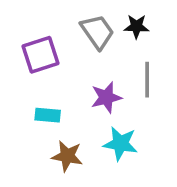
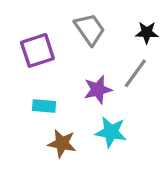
black star: (136, 26) -> (147, 33), moved
gray line: (147, 80) -> (135, 73), turned 36

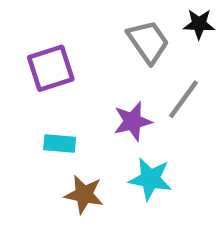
gray trapezoid: (90, 29) -> (148, 42), moved
black star: (147, 33) -> (199, 24), moved

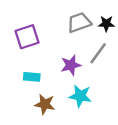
black star: (199, 24) -> (106, 24), moved
gray trapezoid: (148, 42) -> (79, 22), turned -75

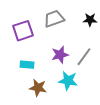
gray trapezoid: (79, 22) -> (54, 19), moved
gray line: (98, 53) -> (84, 57), moved

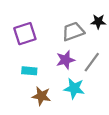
gray trapezoid: (54, 19) -> (73, 31), moved

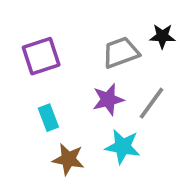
cyan rectangle: (29, 71) -> (48, 118), turned 64

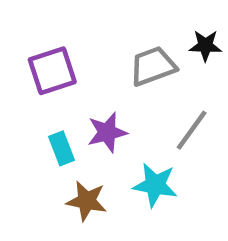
purple star: (108, 100) -> (107, 132), moved

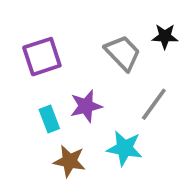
gray trapezoid: (153, 66) -> (123, 53), turned 66

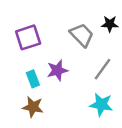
cyan star: (125, 148) -> (101, 105), moved
brown star: (69, 161) -> (33, 107), moved

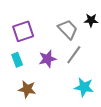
gray line: (102, 69) -> (74, 55), moved
cyan rectangle: (33, 79) -> (17, 60), moved

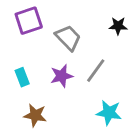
gray trapezoid: (68, 29) -> (68, 38), moved
purple square: (23, 31) -> (29, 21), moved

